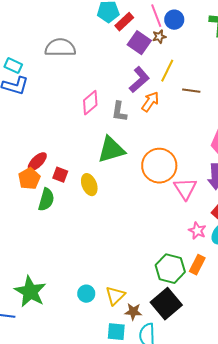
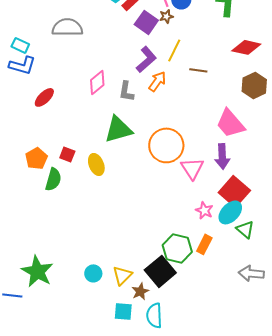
red ellipse: (37, 162) -> (44, 97), moved
black square: (166, 304) -> (160, 271), moved
brown star: (133, 312) -> (140, 291), turned -30

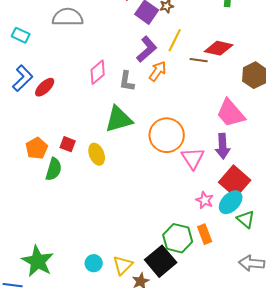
red diamond: (246, 47) -> (219, 48), moved
blue L-shape: (22, 65) -> (23, 78), moved, turned -60
orange rectangle: (204, 244) -> (205, 234), turned -48

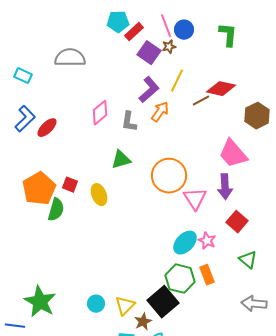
brown line: (199, 60) -> (201, 101), turned -36
green triangle: (119, 119) -> (121, 160), size x0.7
orange pentagon: (37, 148) -> (39, 189), size x1.5
red square: (235, 181) -> (237, 222), size x0.7
cyan ellipse: (231, 202) -> (185, 243), moved

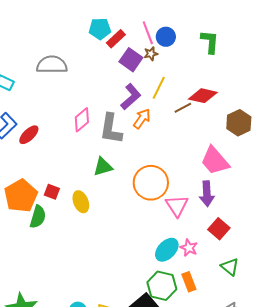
gray L-shape: (129, 122) -> (111, 129), size x1.5

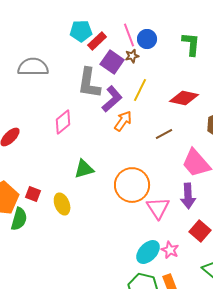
brown line: (183, 108) -> (164, 134), moved
gray L-shape: (111, 129) -> (89, 83), moved

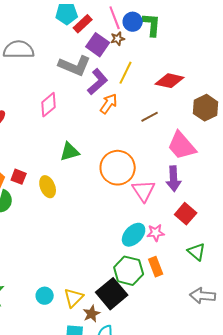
green L-shape: (191, 44) -> (152, 25), moved
gray L-shape: (89, 83) -> (75, 66), turned -76
pink star: (170, 250) -> (156, 233), turned -30

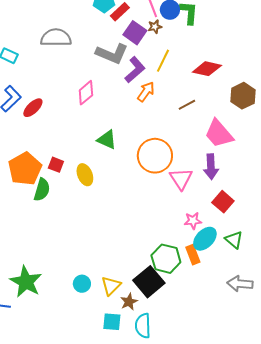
green triangle: (70, 152) -> (107, 140), turned 40
cyan ellipse: (134, 235) -> (205, 239), moved

